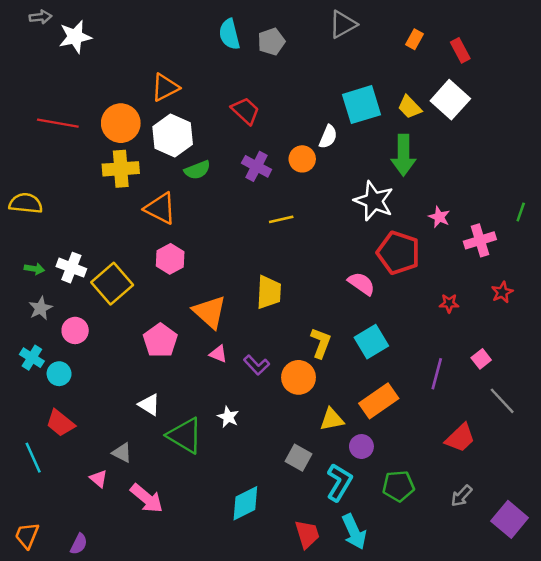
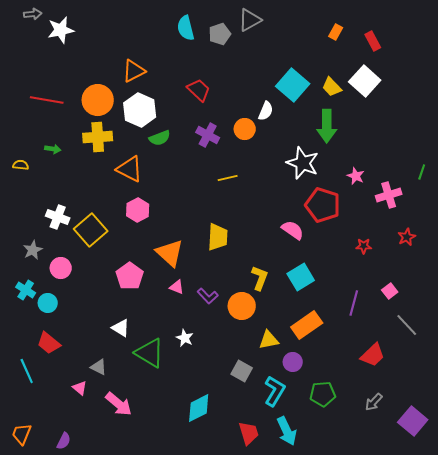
gray triangle: (343, 24) -> (250, 20), moved
cyan square: (361, 105) -> (293, 85), turned -32
yellow semicircle: (26, 203) -> (21, 165), size x0.6
green arrow: (34, 269) -> (53, 149), moved

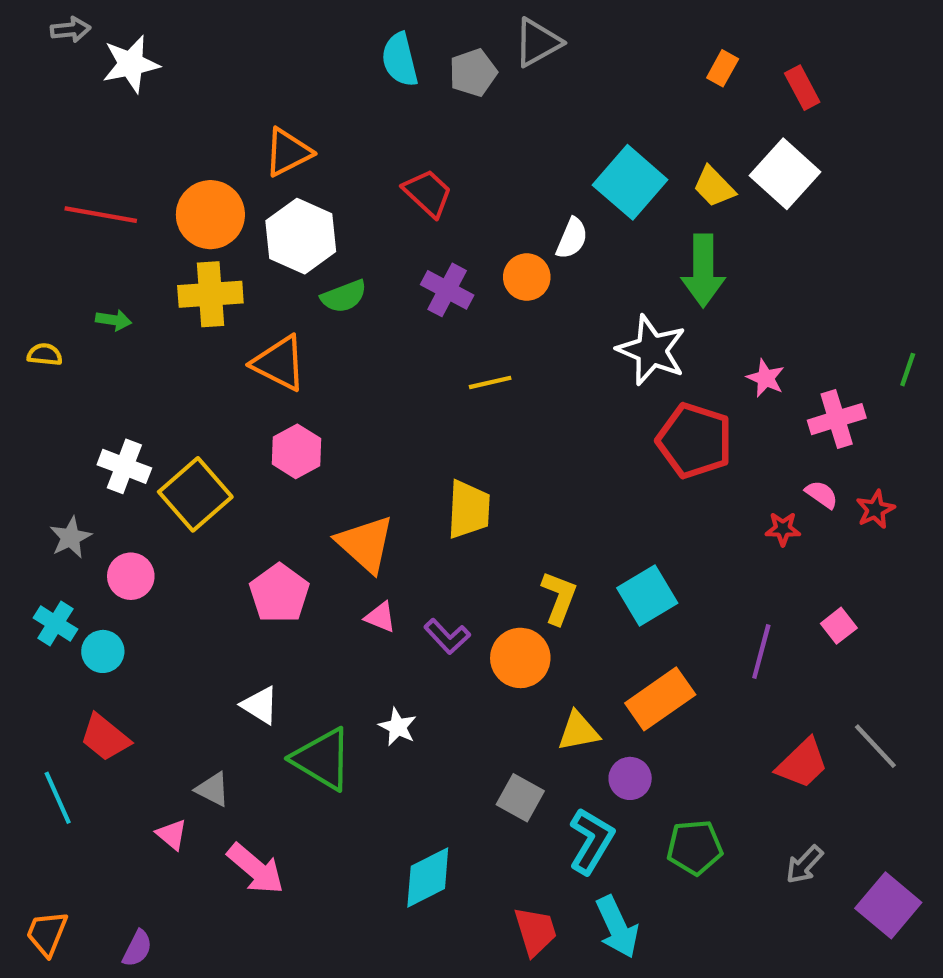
pink semicircle: (293, 230) -> (822, 494), moved, size x0.7
gray line: (407, 325) -> (875, 746), moved

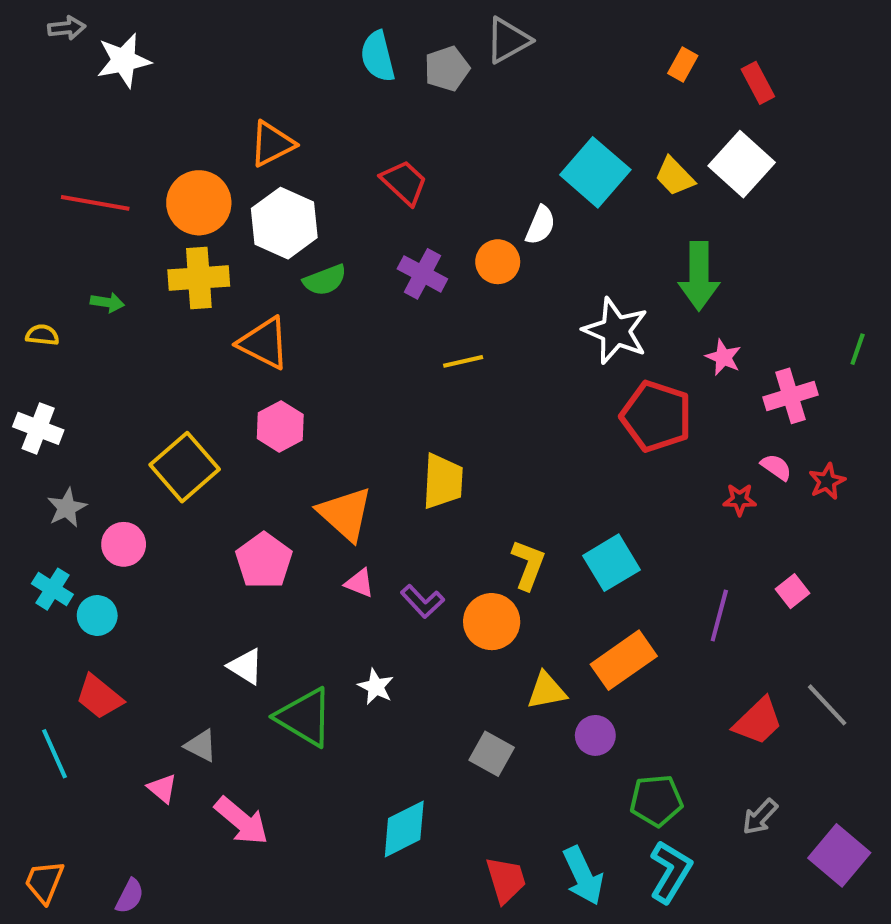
green arrow: (703, 271) -> (699, 276), moved
white cross: (124, 466) -> (38, 428), moved
cyan L-shape: (591, 841) -> (671, 872), moved

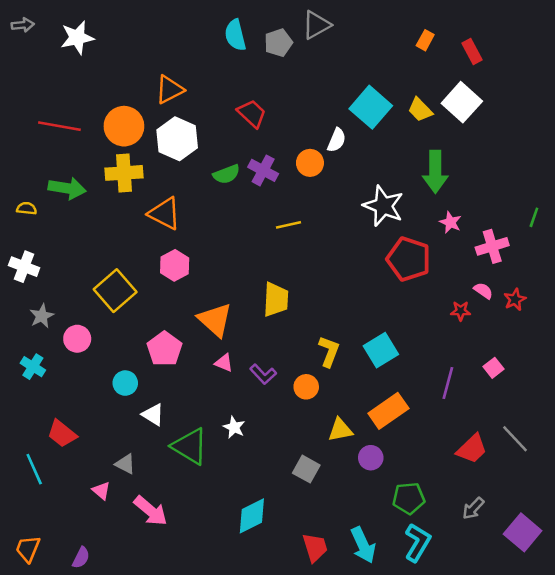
gray arrow: (67, 28) -> (23, 25), moved
green semicircle: (325, 280) -> (226, 174), moved
green arrow: (107, 302) -> (67, 188), size x1.8
cyan circle: (97, 615) -> (125, 383), moved
orange circle: (492, 622) -> (306, 387), size x0.7

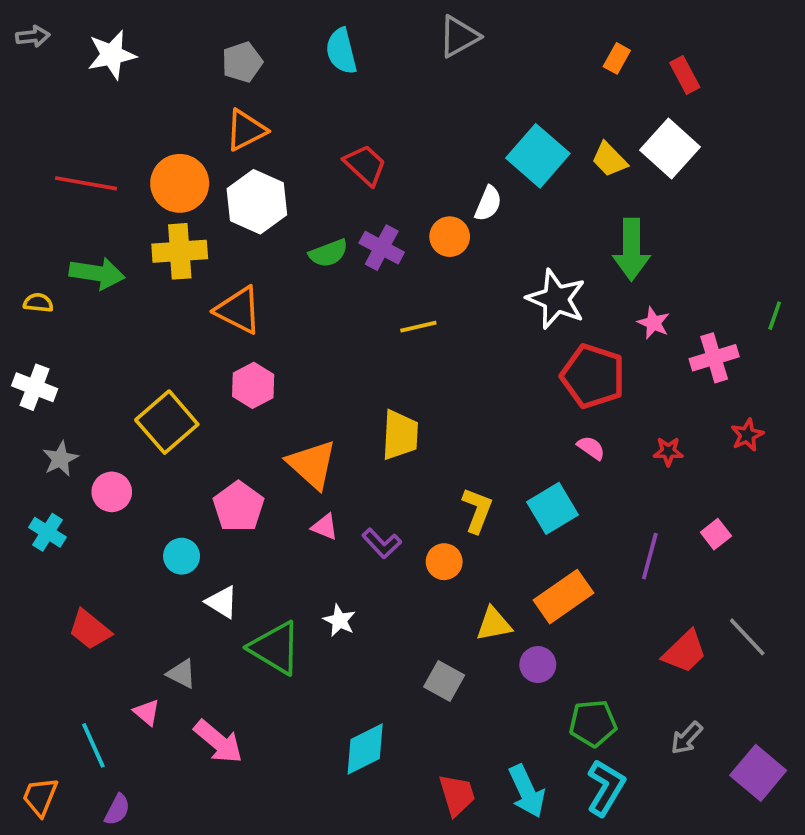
gray pentagon: (278, 43) -> (242, 62), moved
pink semicircle: (483, 291) -> (591, 448), moved
cyan line: (34, 469) -> (93, 745), moved

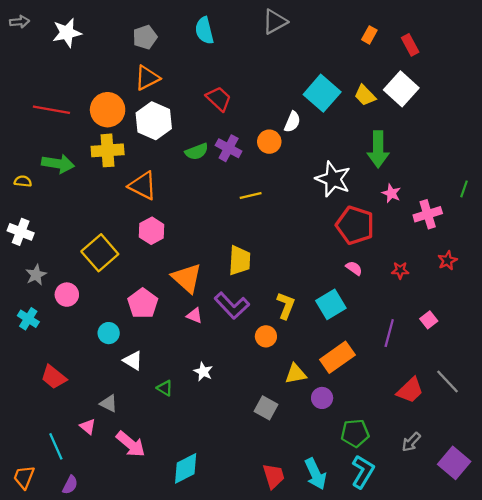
purple L-shape: (382, 543) -> (232, 306), moved, size x1.5
green triangle: (275, 648) -> (165, 388), size x0.5
cyan diamond: (365, 749) -> (186, 468), moved

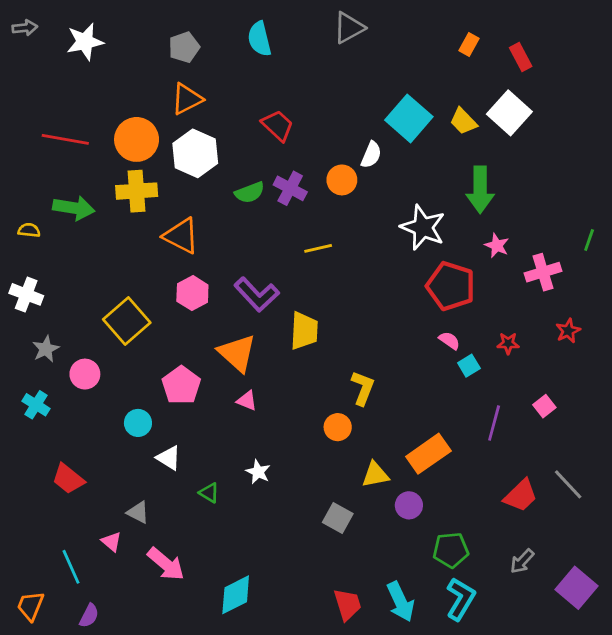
cyan square: (331, 304) -> (469, 366), moved, size x0.6
purple L-shape: (232, 306) -> (257, 294), moved

